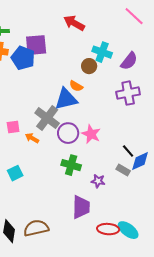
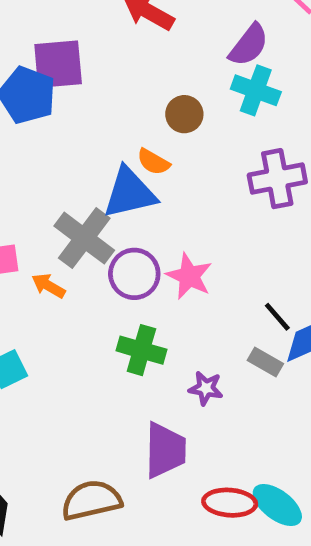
cyan cross: (102, 52) -> (256, 90), moved
purple semicircle: (129, 61) -> (249, 45), moved
brown semicircle: (36, 228) -> (91, 500), moved

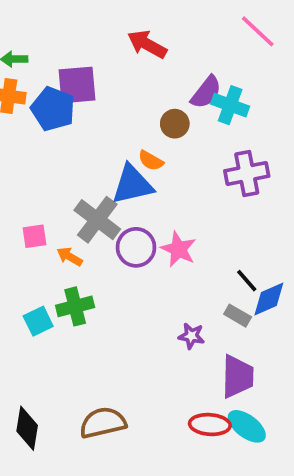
purple semicircle: (249, 45) -> (206, 92), moved
green cross: (141, 350) -> (75, 306), moved, turned -30
purple trapezoid: (165, 450) -> (238, 377), moved

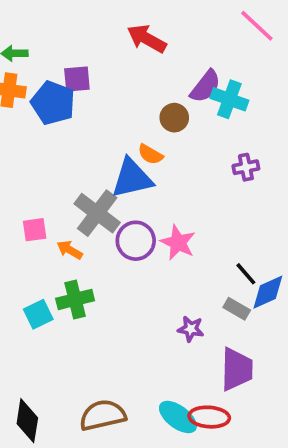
purple square: (77, 85) -> (77, 79), size x0.7
purple cross: (247, 173) -> (246, 167), size x0.6
cyan ellipse: (247, 426) -> (178, 417), moved

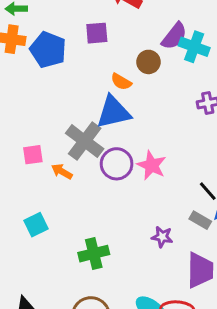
purple square: (77, 79) -> (97, 33), moved
orange semicircle: (150, 154) -> (121, 82), moved
green cross: (75, 299) -> (94, 254), moved

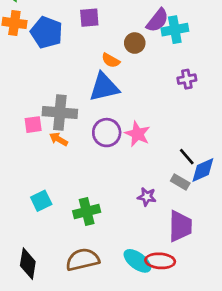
cyan cross: (194, 47) -> (175, 30), turned -30
gray cross: (85, 141) -> (60, 113), moved, turned -32
cyan square: (36, 225) -> (41, 201), moved

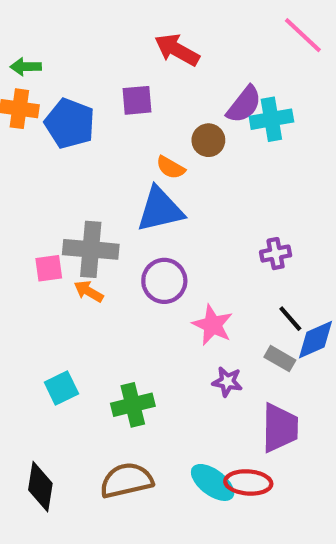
purple cross: (187, 79) -> (276, 254), moved
pink star: (137, 134) -> (213, 325), moved

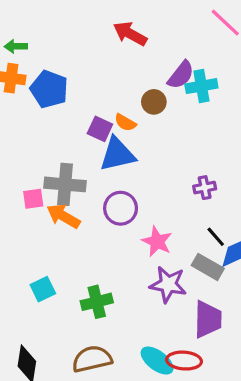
purple square: (137, 100) -> (100, 129), moved, turned 30
orange arrow: (89, 291) -> (63, 216), size x1.5
gray rectangle: (280, 359) -> (208, 267), size x1.4
purple star: (227, 382) -> (168, 284), size x1.6

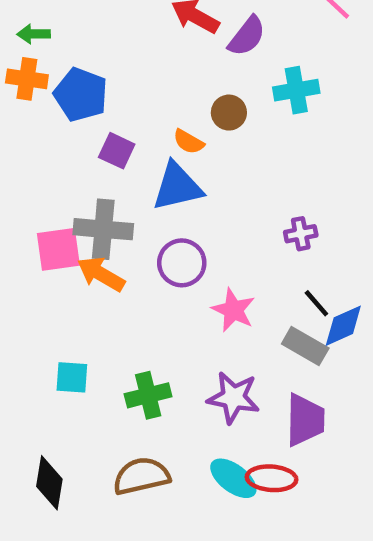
purple semicircle: (181, 75) -> (247, 36), moved
purple square: (100, 129) -> (117, 151), moved
pink square: (33, 199) -> (58, 249), size x1.5
purple star: (168, 284) -> (233, 398), moved
cyan square: (43, 289) -> (72, 377), turned 30

